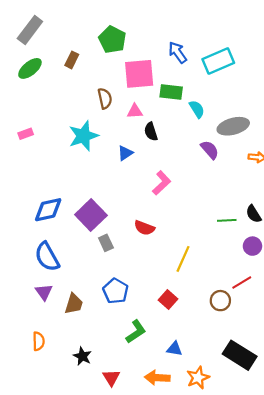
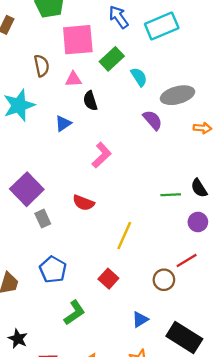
green rectangle: (171, 92) -> (112, 59), turned -50
blue triangle: (174, 349) -> (140, 319), moved, turned -42

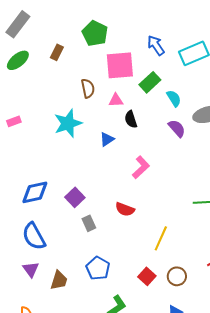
purple semicircle: (153, 120) -> (177, 128), moved
purple square: (27, 189) -> (75, 197), size x0.7
brown circle: (164, 280) -> (177, 276), moved

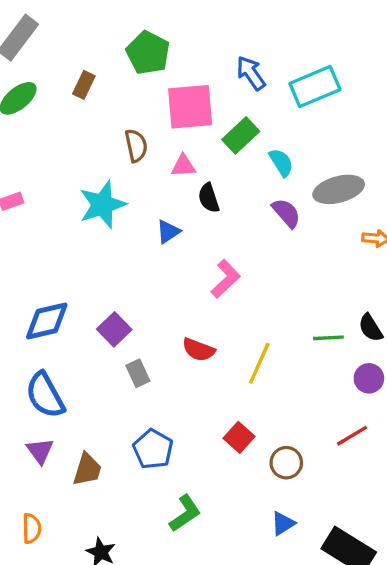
yellow line: (161, 238) -> (259, 363), moved
red square: (147, 276) -> (239, 437), moved

